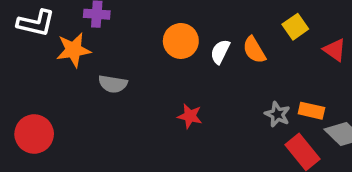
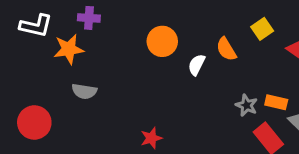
white semicircle: (220, 52) -> (197, 65), moved
gray semicircle: (113, 84) -> (84, 91), moved
red star: (190, 116) -> (151, 138), moved, turned -30

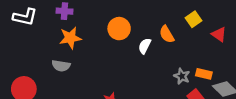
orange star: (69, 49) -> (70, 38), moved

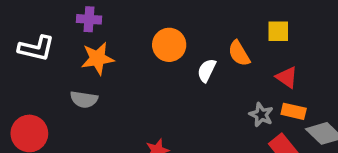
white L-shape: (25, 17) -> (36, 48), moved
yellow square: (193, 19) -> (278, 31), turned 35
red triangle: (219, 34) -> (287, 77), moved

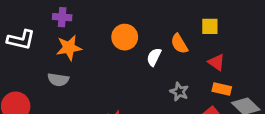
gray star: (261, 115) -> (179, 92), moved

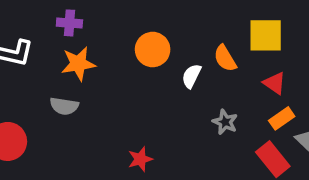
yellow square: (210, 26) -> (266, 35), size x1.5
orange rectangle: (222, 89) -> (282, 118), turned -48

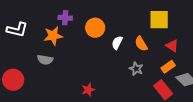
purple cross: (69, 23) -> (65, 18), moved
orange semicircle: (225, 58) -> (141, 44), moved
red triangle: (275, 83) -> (172, 46), moved

